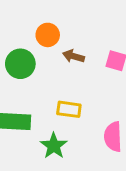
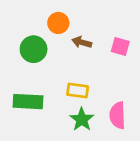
green star: (54, 146) -> (82, 119), moved

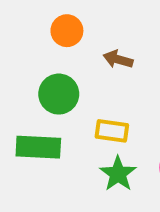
orange circle: (58, 23) -> (67, 31), moved
green circle: (34, 49) -> (59, 94), moved

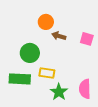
orange circle: (67, 31) -> (46, 22), moved
yellow rectangle: (112, 131) -> (47, 73), moved

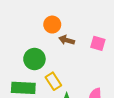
yellow rectangle: (47, 73) -> (53, 81), turned 49

